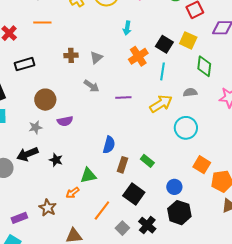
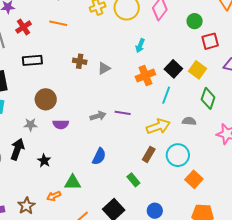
gray arrow: (91, 86) -> (98, 116), moved, turned -63
black arrow: (27, 154) -> (17, 149), turned 120
brown rectangle: (123, 165) -> (149, 154), moved
orange square: (202, 165) -> (194, 179), moved

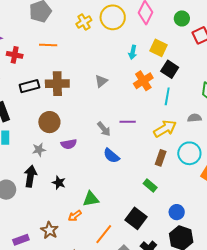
red cross: (23, 27) -> (15, 55), turned -35
brown cross: (80, 61) -> (57, 84), moved, size x1.6
yellow square: (198, 70) -> (158, 48), moved
gray arrow: (98, 116) -> (104, 129), turned 77
blue semicircle: (99, 156) -> (111, 156), moved, turned 114

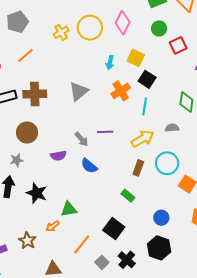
orange line: (48, 45) -> (25, 55), turned -42
gray triangle: (101, 81) -> (79, 91), size x1.5
purple semicircle: (69, 144) -> (58, 156), moved
black star: (59, 183) -> (37, 193), size x1.5
blue circle: (177, 212) -> (161, 218), moved

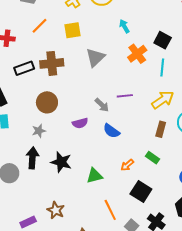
yellow square: (136, 58) -> (72, 30), moved, turned -30
cyan arrow: (110, 62) -> (124, 26), turned 144
orange arrow: (53, 226) -> (127, 165), moved
orange line: (82, 244) -> (110, 210), turned -60

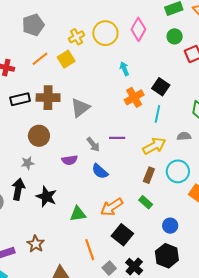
yellow square: (72, 30) -> (66, 59), moved, turned -30
gray triangle: (95, 57) -> (80, 108), moved
green rectangle: (152, 158) -> (146, 202), moved
orange arrow: (127, 165) -> (112, 207), size x1.6

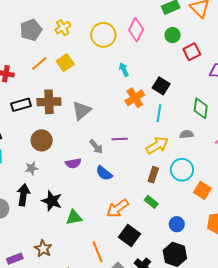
yellow cross: (77, 37) -> (63, 28), moved
green triangle: (78, 214) -> (74, 217), moved

